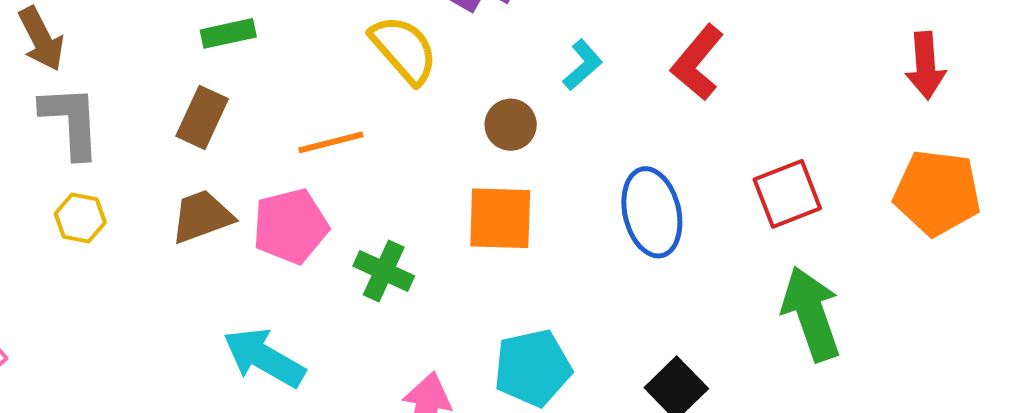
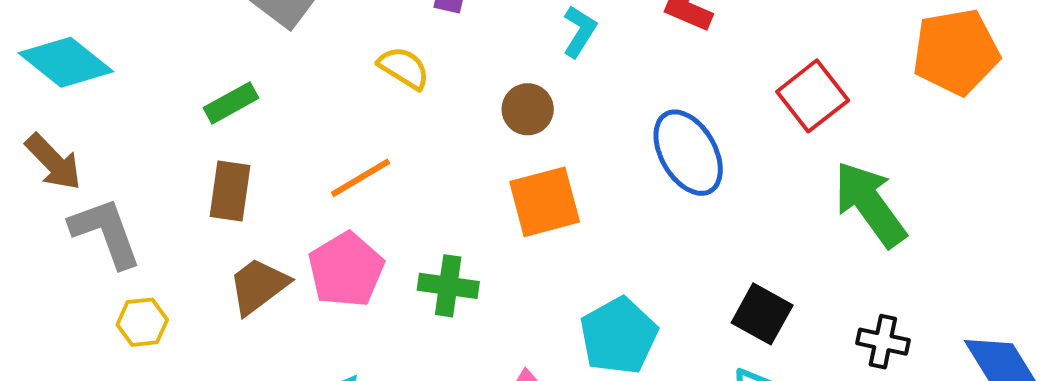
yellow semicircle: (404, 49) -> (404, 68), size x0.7

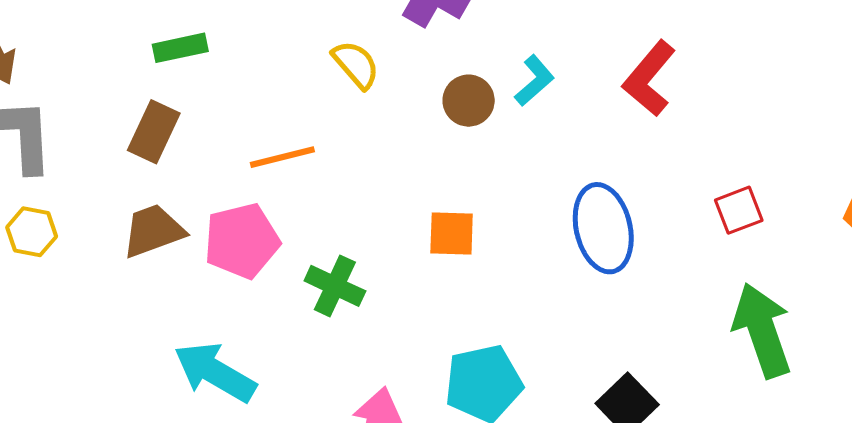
red square: (813, 96) -> (739, 210), size x0.7
brown circle: (528, 109) -> (469, 101), moved
orange square: (545, 202) -> (452, 234), size x0.7

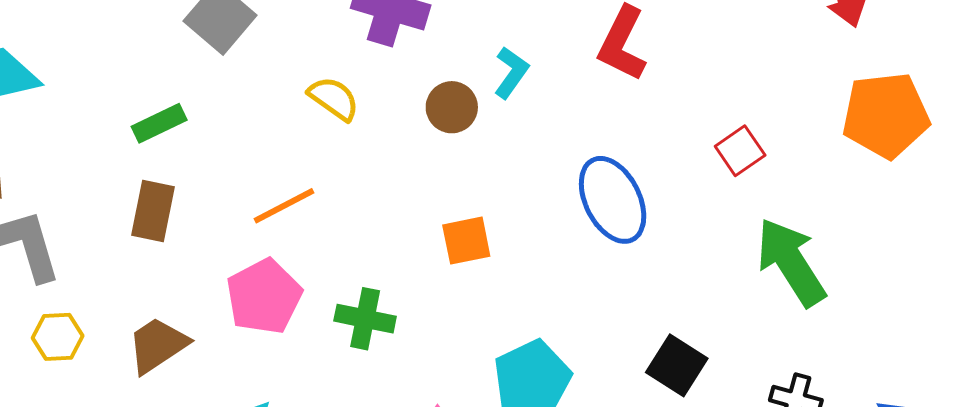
brown trapezoid: (153, 231) -> (158, 345), moved

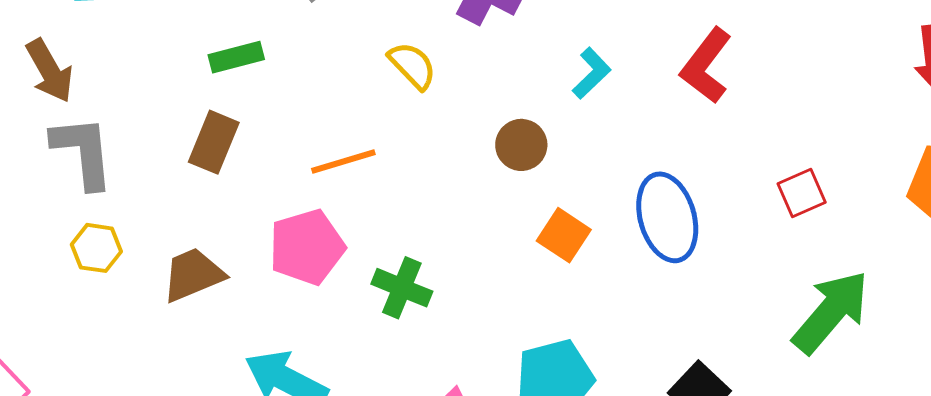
brown circle: (452, 107) -> (521, 145), moved
orange square: (466, 241) -> (564, 235), moved, turned 34
green arrow: (791, 262) -> (831, 312), turned 62

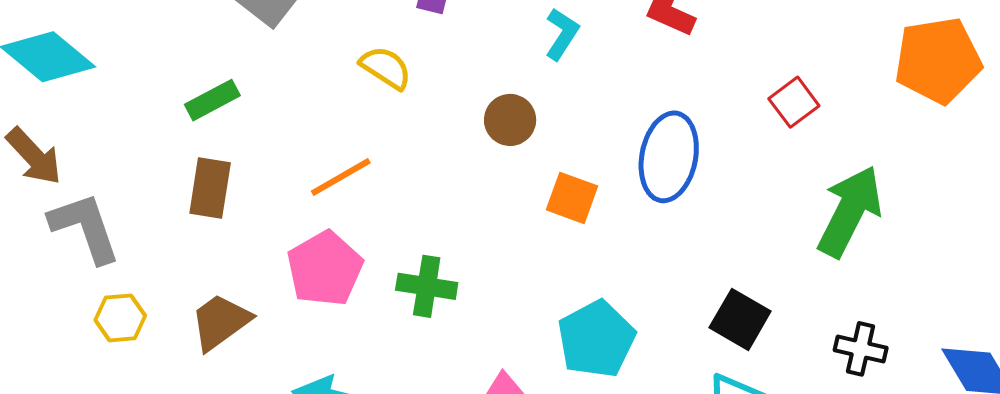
blue ellipse: (667, 217) -> (669, 157), turned 40

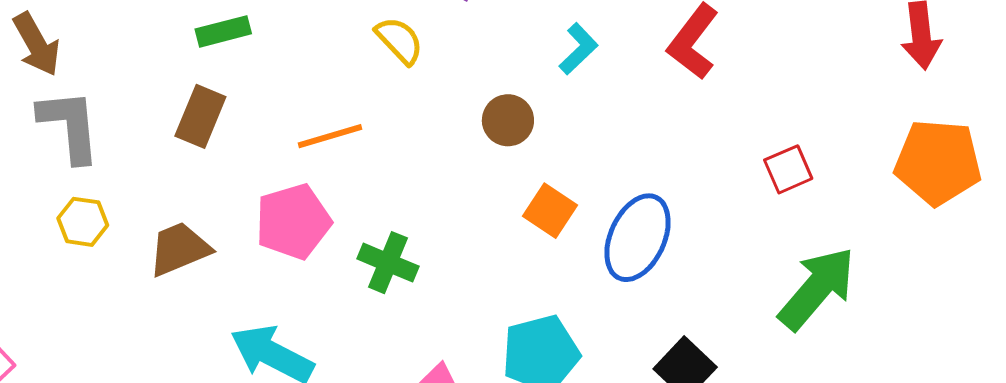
blue ellipse: (669, 157) -> (637, 238), moved

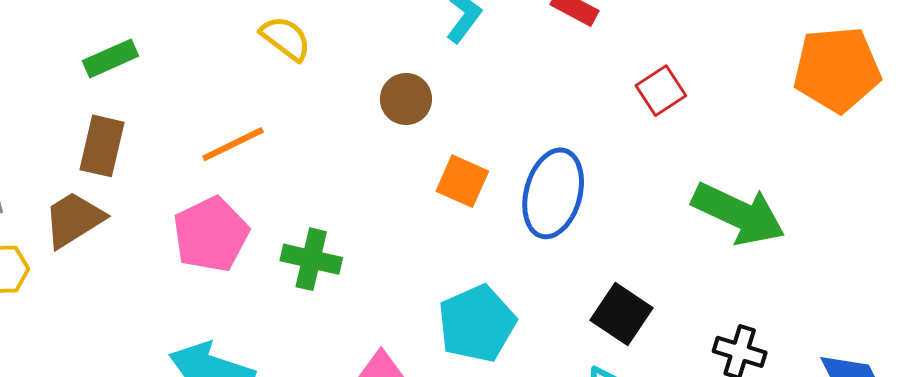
red square: (788, 169) -> (661, 91), moved
brown trapezoid: (179, 249) -> (74, 220), moved
green arrow: (817, 288) -> (738, 214), turned 84

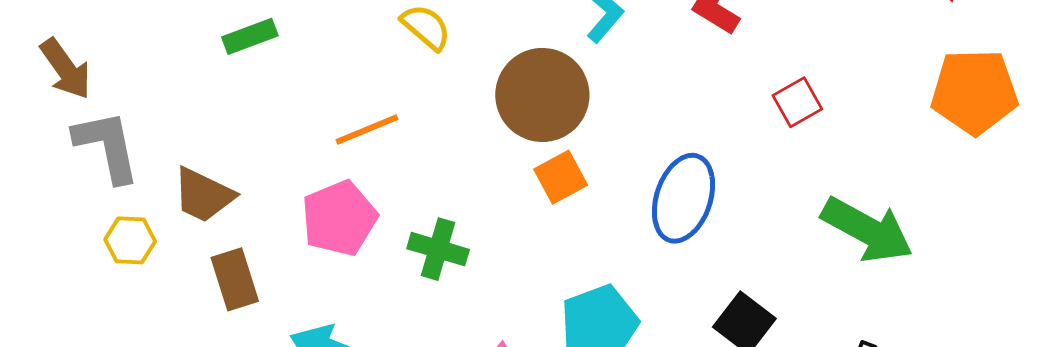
brown circle: (406, 99) -> (542, 95), size x1.8
brown rectangle: (102, 146) -> (235, 279), moved, turned -34
orange square: (462, 181) -> (561, 177), moved, turned 34
brown trapezoid: (74, 220) -> (203, 195), turned -126

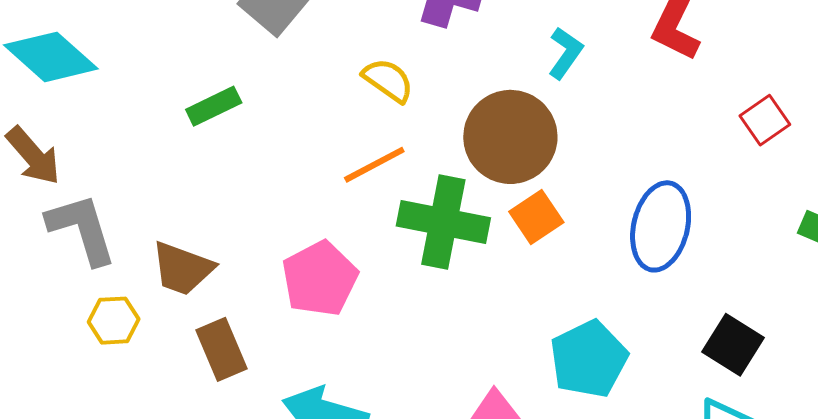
orange line: (367, 129) -> (374, 165), moved
green cross: (438, 249) -> (443, 222), moved, size x1.5

